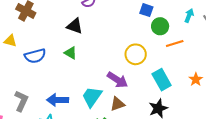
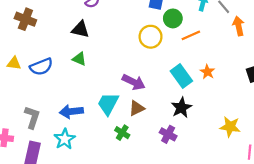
yellow triangle: (10, 41) -> (14, 63), moved
yellow circle: (136, 54) -> (151, 37), moved
orange star: (196, 79) -> (207, 72), moved

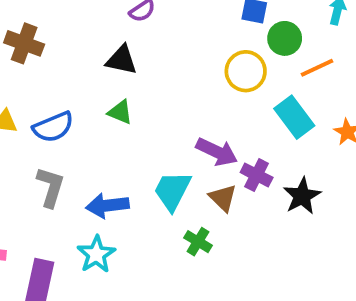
cyan rectangle: (181, 76) -> (294, 117), moved
brown triangle: (137, 108) -> (223, 198), turned -49
gray L-shape: (32, 117) -> (50, 187), moved
purple cross: (168, 134) -> (257, 175), moved

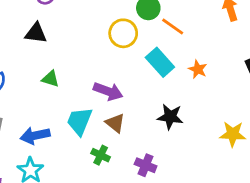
orange line: (317, 68) -> (173, 26), turned 65
green triangle: (120, 112) -> (50, 79), moved
purple cross: (257, 175) -> (146, 165), moved
black star: (302, 196) -> (170, 117), turned -30

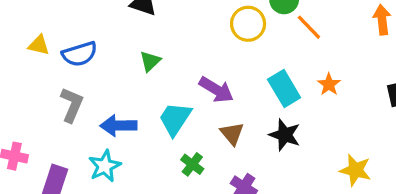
cyan rectangle: (160, 62) -> (284, 89), moved
green triangle: (50, 79) -> (150, 61), turned 48
brown triangle: (115, 123) -> (232, 134), moved

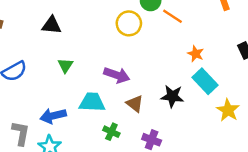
cyan rectangle: (284, 89) -> (205, 81), moved
gray L-shape: (72, 105) -> (21, 133), moved
cyan trapezoid: (175, 119) -> (92, 102), turned 72
yellow star: (355, 170) -> (228, 110), turned 30

